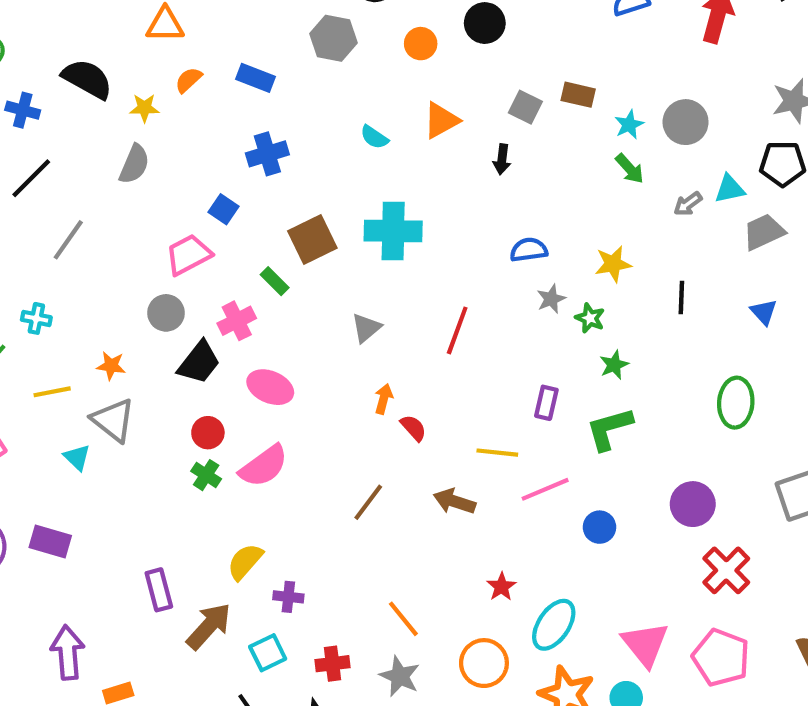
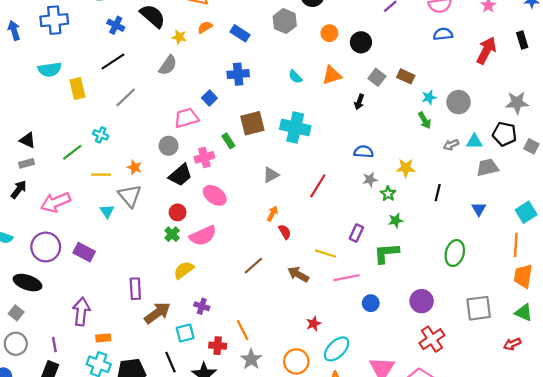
black circle: (485, 23) -> (361, 42), moved
yellow semicircle: (245, 562) -> (184, 270), moved
orange line: (403, 619) -> (243, 330), moved

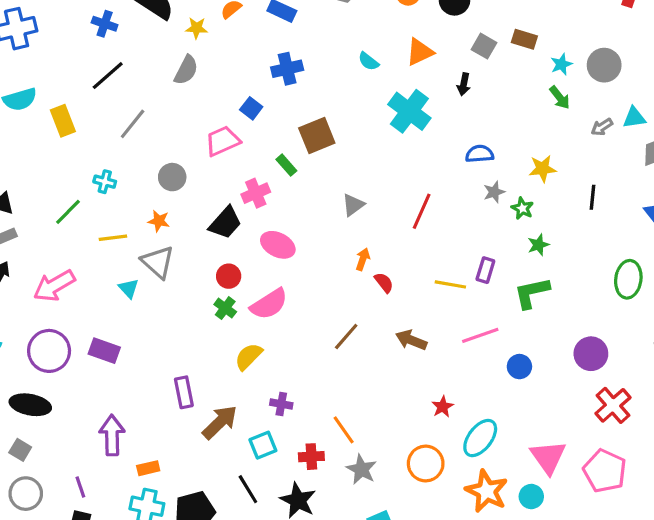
cyan cross: (295, 127) -> (409, 111), moved, turned 32
gray circle: (169, 146) -> (172, 177), moved
yellow line: (326, 254) -> (450, 284), moved

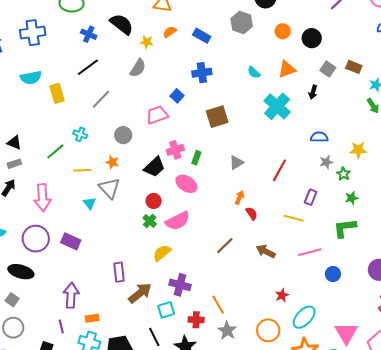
green rectangle: (286, 165) -> (196, 158), moved, turned 56
purple rectangle: (485, 270) -> (311, 197), moved
pink arrow: (54, 286) -> (43, 198), turned -68
purple cross: (281, 404) -> (180, 285), size x1.5
purple line: (80, 487) -> (61, 326), moved

